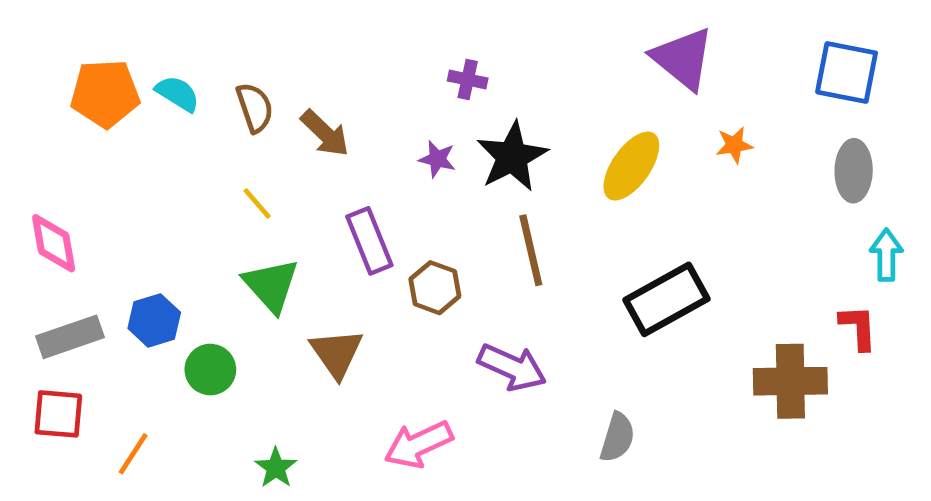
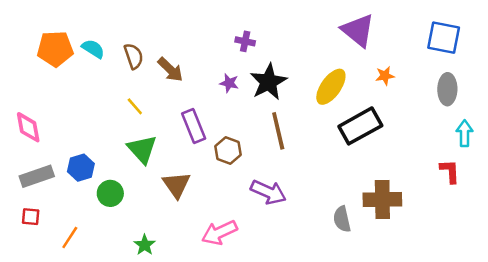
black rectangle: (666, 299) -> (360, 126), moved
brown cross: (790, 381) -> (382, 200), moved
red square: (58, 414) -> (31, 217), size x0.7
gray semicircle: (617, 437) -> (342, 219), moved, turned 150

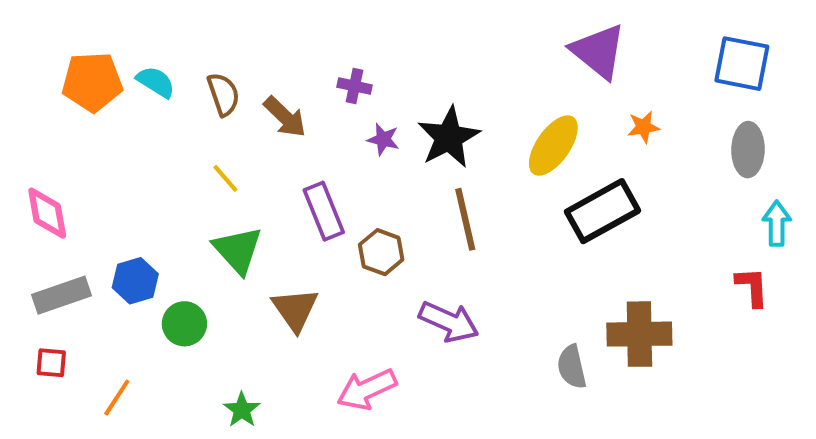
purple cross: (245, 41) -> (355, 86), moved

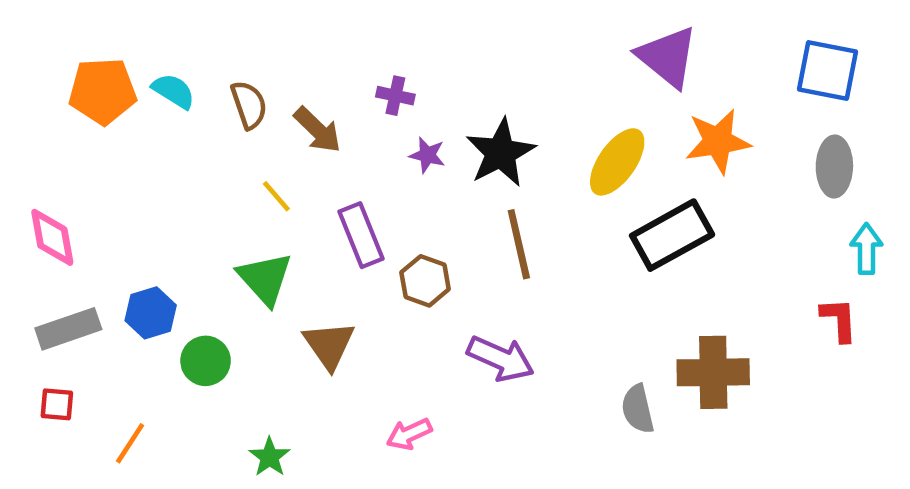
orange star: (643, 127) -> (718, 141), size x1.8
yellow line: (225, 178) -> (276, 196), moved
pink arrow: (367, 389) -> (409, 434), size x0.7

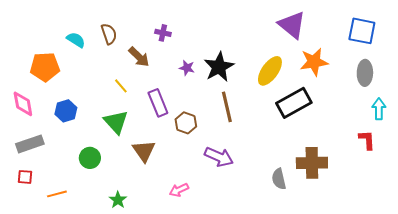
orange pentagon: (103, 91) -> (45, 67), moved
purple cross: (395, 96) -> (163, 33), moved
brown semicircle: (249, 105) -> (109, 34), moved
blue hexagon: (151, 313) -> (66, 111), moved
orange line: (130, 443) -> (57, 194), turned 42

